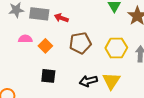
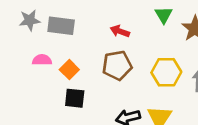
red arrow: (61, 18) -> (120, 31), moved
black square: (48, 76) -> (75, 98), moved

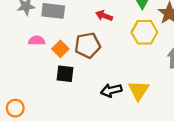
brown pentagon: (117, 65) -> (88, 45), moved
yellow hexagon: (166, 72) -> (144, 32), moved

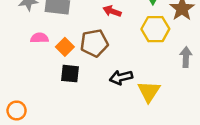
black arrow: (111, 90) -> (121, 77), moved

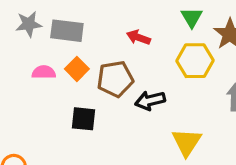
orange square: (65, 47) -> (77, 69), moved
black arrow: (121, 77) -> (150, 101), moved

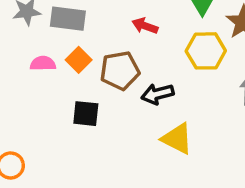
yellow triangle: (187, 142) -> (177, 139), moved, turned -36

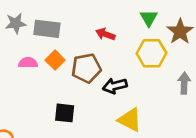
black square: (86, 114) -> (65, 113), moved

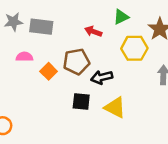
green triangle: (149, 18) -> (121, 17), moved, turned 35
orange square: (55, 60) -> (49, 71), moved
black square: (65, 113) -> (81, 102), moved

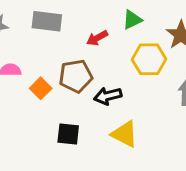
gray rectangle: (41, 27) -> (47, 21), moved
red arrow: (93, 31) -> (97, 38), turned -49
black square: (81, 102) -> (68, 134), moved

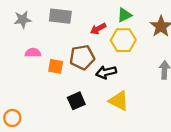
yellow hexagon: (149, 59) -> (123, 40), moved
orange square: (41, 88) -> (56, 66), turned -35
black square: (68, 134) -> (76, 101), turned -30

